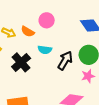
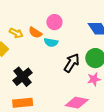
cyan semicircle: (45, 50) -> (51, 42), moved
black cross: (21, 62) -> (23, 77), moved

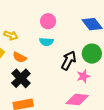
orange semicircle: (35, 33) -> (20, 57), moved
pink star: (94, 79) -> (83, 76), moved

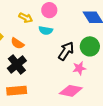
yellow arrow: (11, 35) -> (26, 18), moved

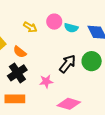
cyan semicircle: (46, 30) -> (71, 28), moved
pink star: (79, 68) -> (46, 81), moved

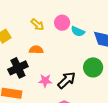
orange semicircle: (20, 52) -> (36, 50), moved, turned 136
black arrow: (68, 64) -> (67, 80), moved

